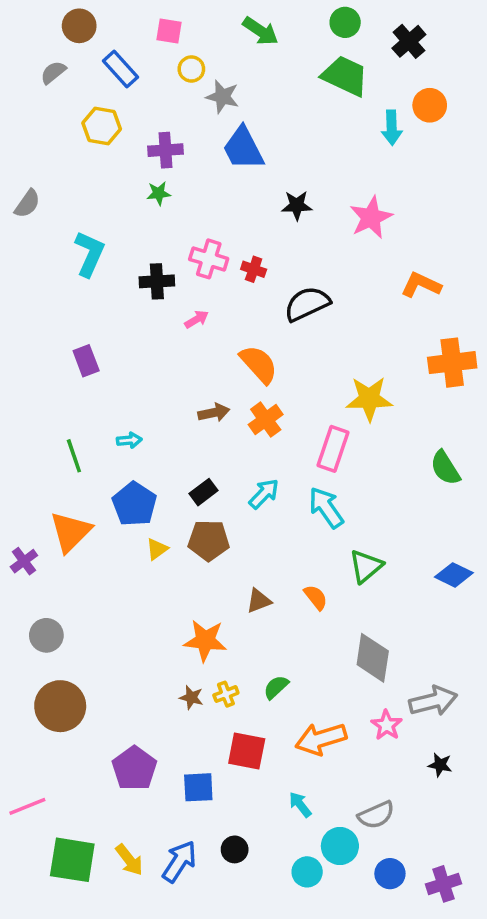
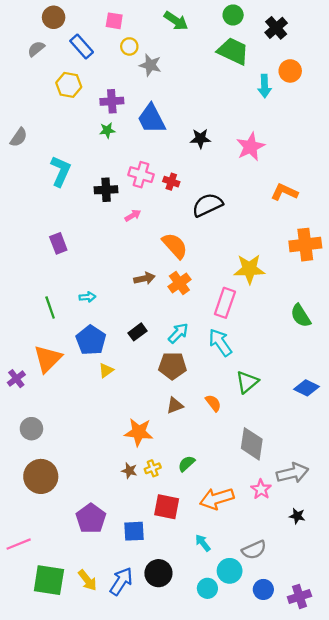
blue trapezoid: (243, 148) -> (151, 119), moved
brown pentagon: (209, 540) -> (172, 366), moved
black circle: (235, 849) -> (158, 573), size x1.5

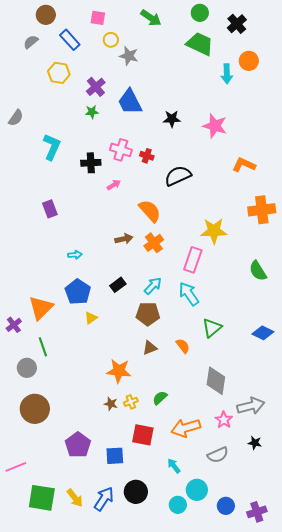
purple cross: (112, 101) -> (96, 87), turned -36
pink star: (251, 147) -> (215, 126), turned -30
green line: (50, 307) -> (43, 347), moved
gray semicircle: (254, 550) -> (218, 455), moved

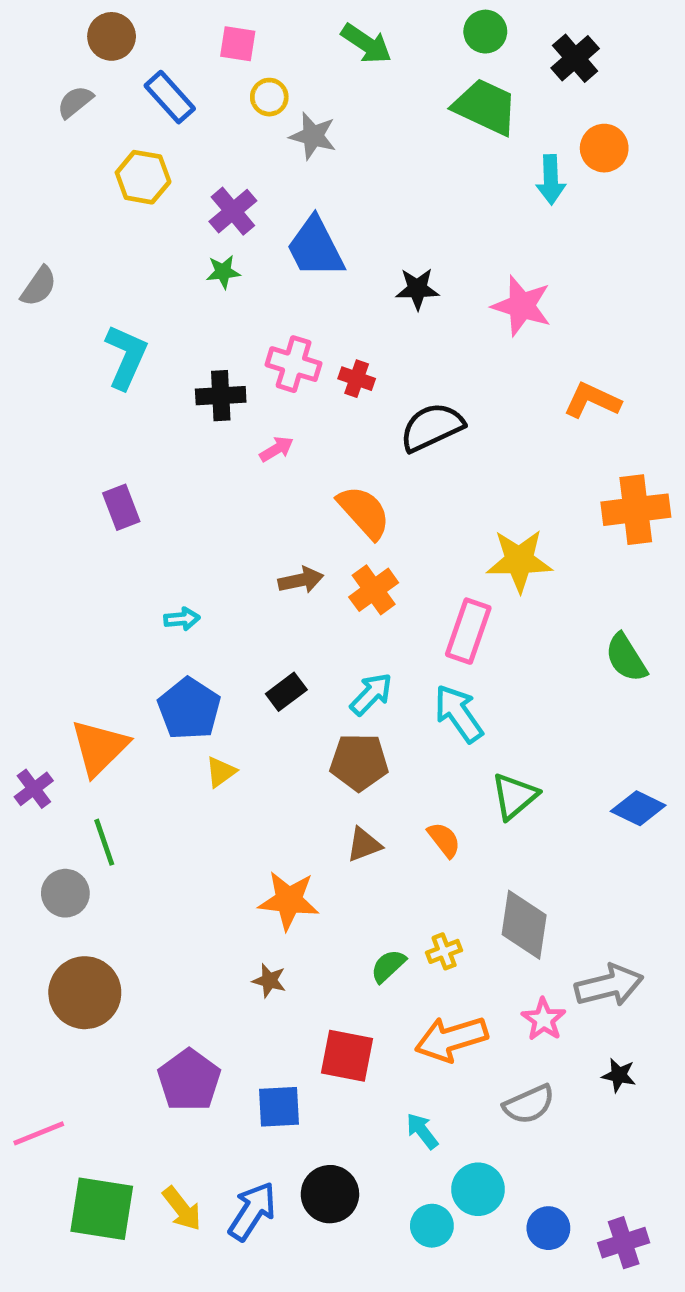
yellow cross: (131, 402) -> (444, 951), moved

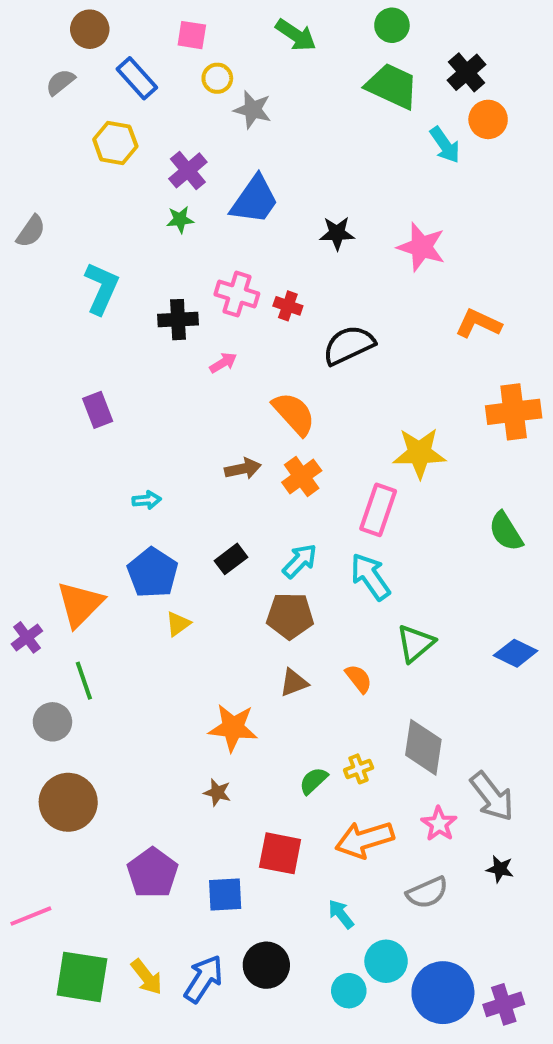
black cross: (575, 58) -> (466, 72), moved
cyan arrow: (551, 180) -> (445, 145), turned -33
blue trapezoid: (315, 248) -> (255, 200), turned -118
gray arrow: (609, 985) -> (492, 796), turned 66
blue circle: (548, 1228) -> (443, 993), size x1.8

